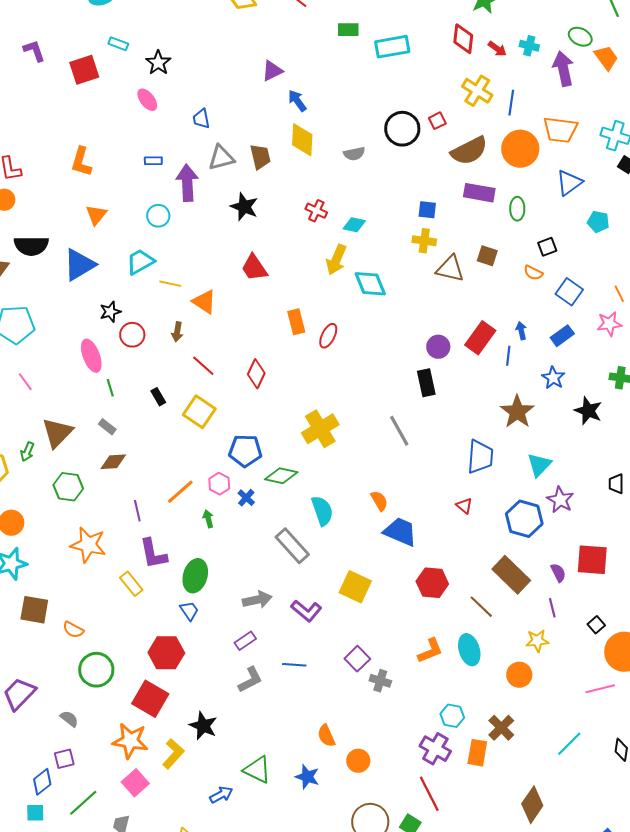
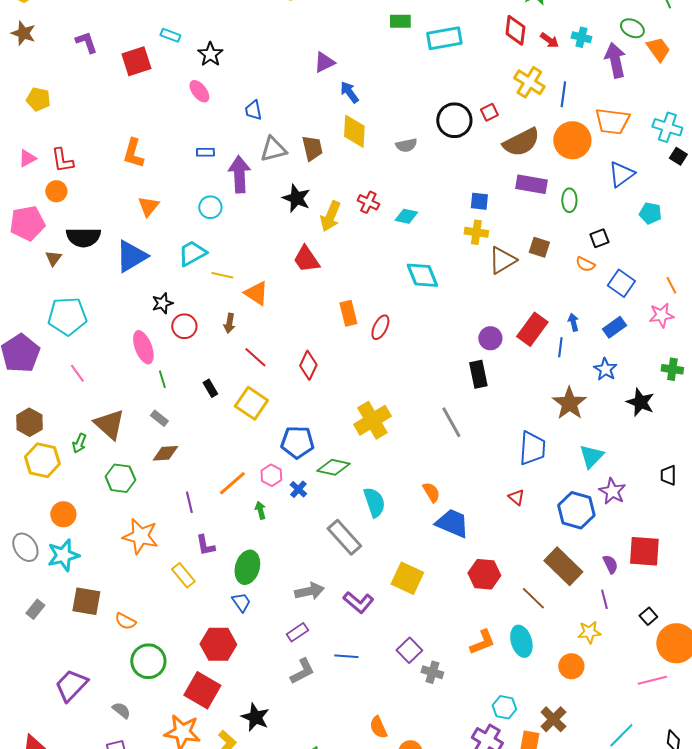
yellow arrow: (336, 260) -> (330, 216), moved
brown triangle: (450, 269) -> (502, 260), turned -44
brown triangle: (57, 433) -> (109, 424), turned -32
purple L-shape: (153, 554) -> (205, 545), size x0.7

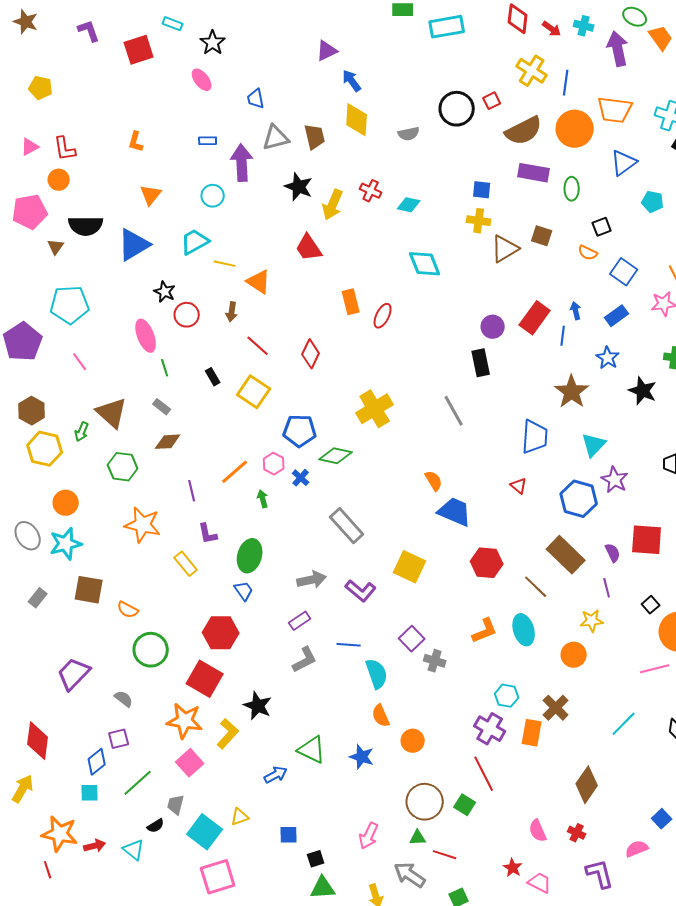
orange L-shape: (133, 153) -> (136, 142), size x0.7
black star: (162, 303) -> (165, 292), turned -30
cyan semicircle: (374, 502) -> (377, 674), moved

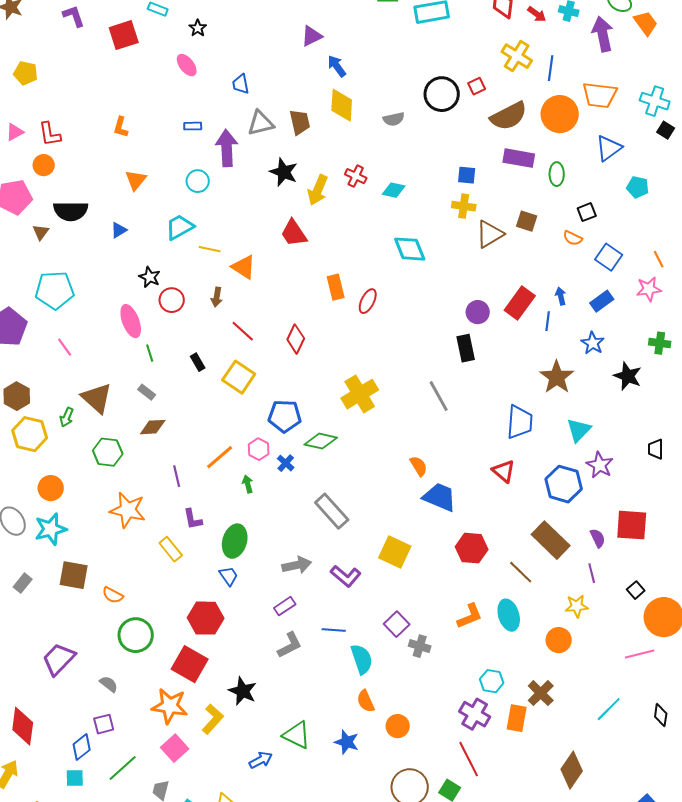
black star: (213, 43) -> (198, 28), size x0.7
blue triangle: (134, 245) -> (119, 230), size x0.5
red triangle: (519, 486) -> (504, 471), size x1.4

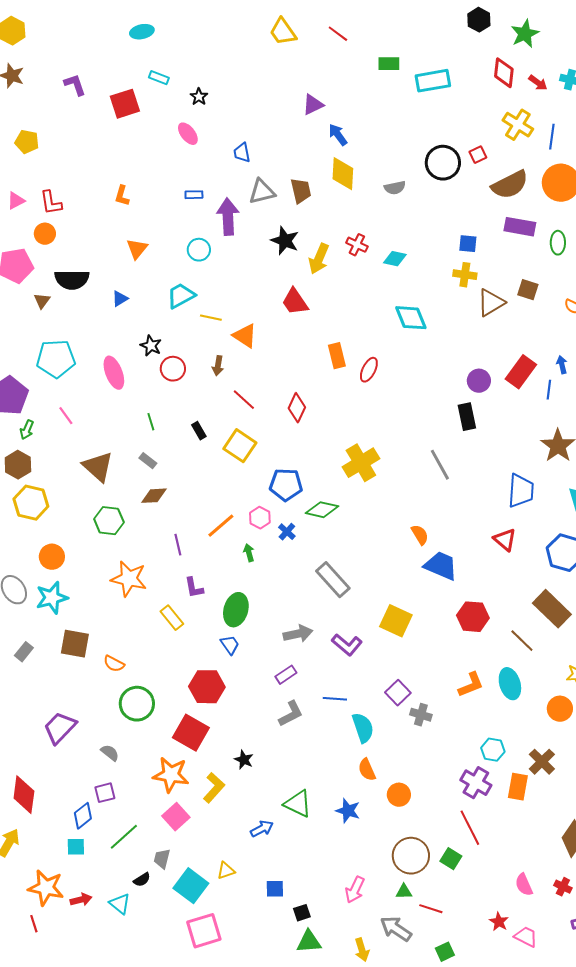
pink ellipse: (131, 321) -> (114, 373), moved
green arrow: (67, 417) -> (27, 430), moved
black star: (243, 691) -> (244, 760), size x0.7

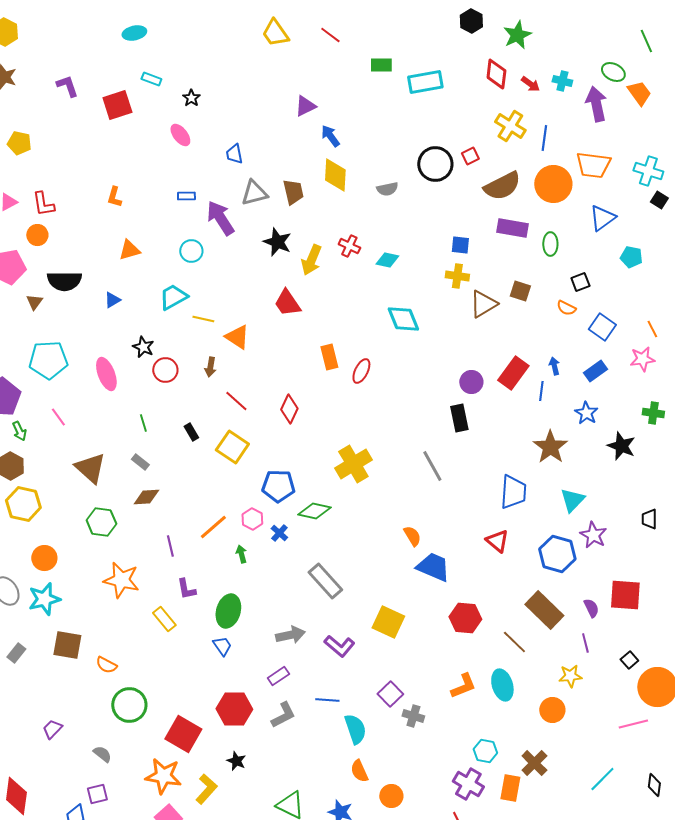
purple arrow: (228, 217) -> (220, 218), turned -30
orange triangle: (137, 249) -> (129, 250), turned 35
green arrow: (27, 430) -> (19, 431), turned -48
red hexagon: (207, 687) -> (234, 709), moved
purple trapezoid: (60, 728) -> (52, 729), size x0.6

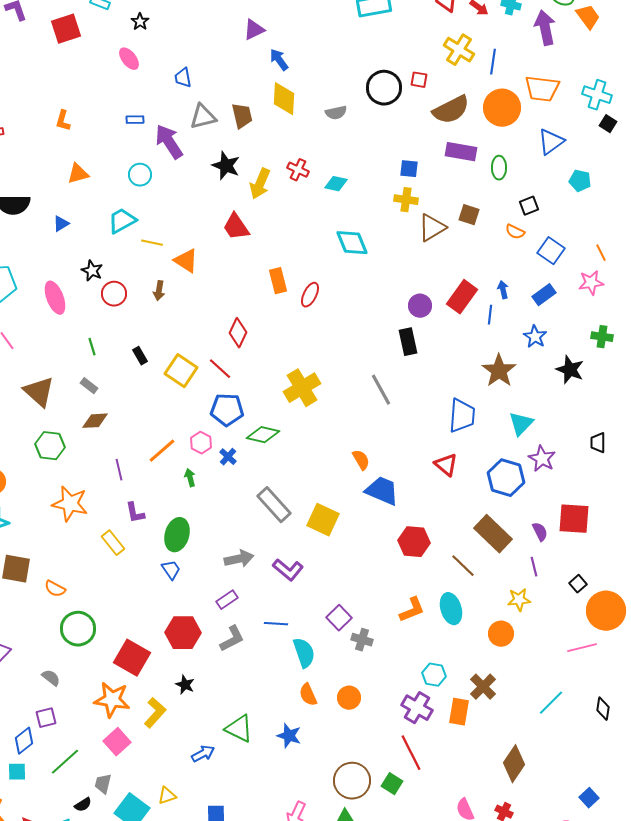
red square: (470, 156) -> (419, 80), turned 36
red line: (236, 401) -> (220, 369), moved
yellow square: (388, 622) -> (323, 520), moved
orange circle: (391, 796) -> (349, 698), moved

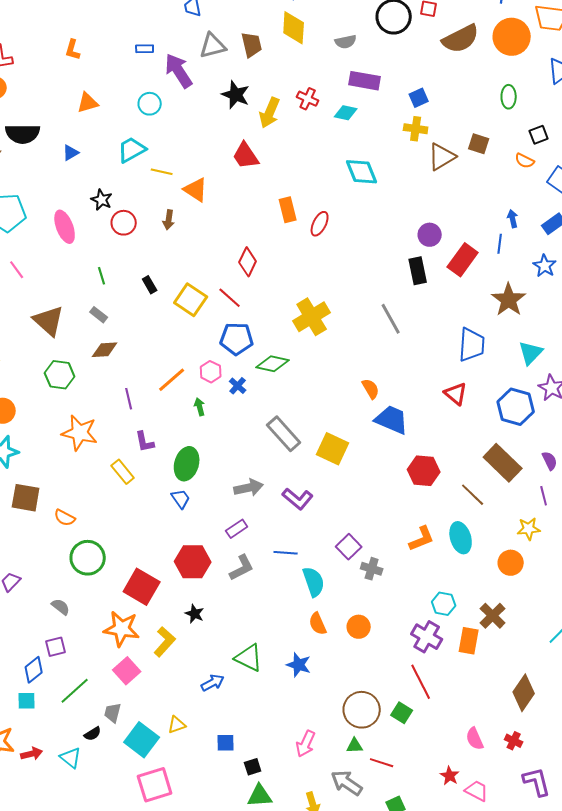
purple rectangle: (461, 152) -> (365, 81), moved
blue square: (409, 169) -> (419, 98), turned -30
red rectangle: (462, 297) -> (463, 260), moved

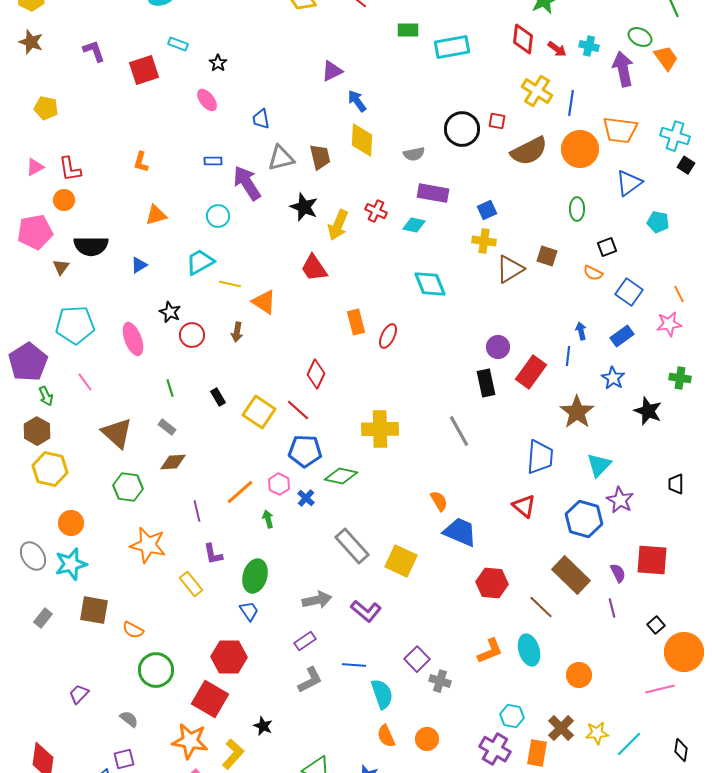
yellow cross: (312, 317) -> (380, 429), turned 30
yellow star: (529, 529) -> (597, 733), moved
red hexagon: (193, 562) -> (229, 657), moved

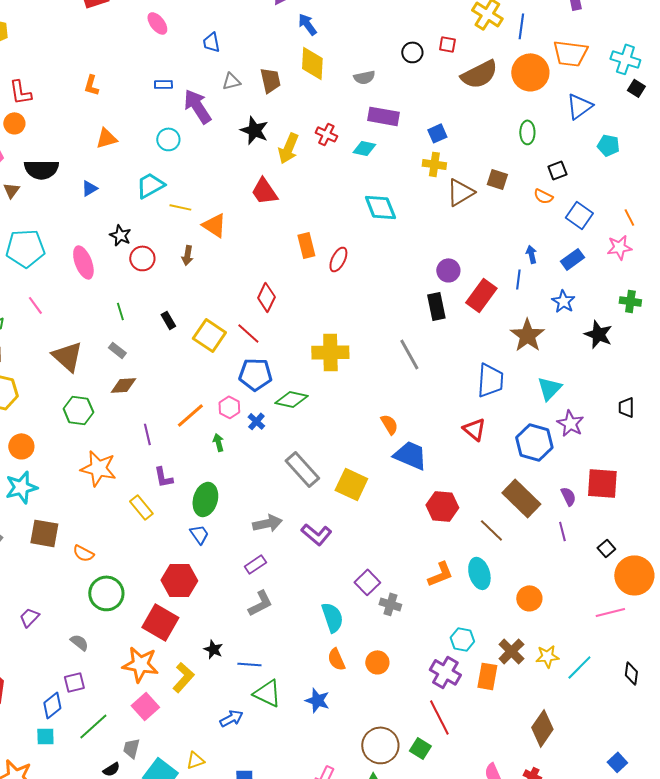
black circle: (462, 129) -> (412, 52), size x0.6
gray triangle: (281, 158) -> (231, 81), size x0.7
blue line: (354, 665) -> (249, 664), moved

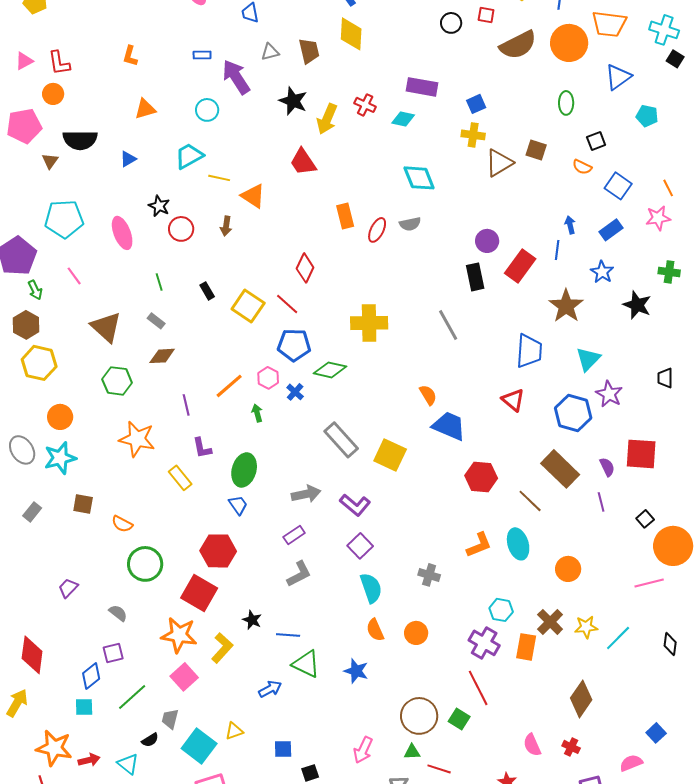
gray semicircle: (364, 77) -> (410, 224), moved
brown square: (44, 533) -> (83, 504), size x0.7
purple square: (367, 582) -> (360, 546), moved

